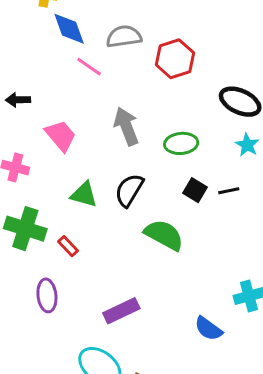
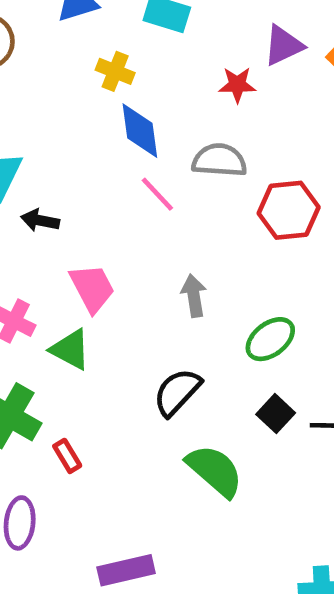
gray arrow: (126, 126) -> (194, 296), size x0.7
green ellipse: (181, 143) -> (270, 339), turned -44
green triangle: (84, 195) -> (70, 349), moved

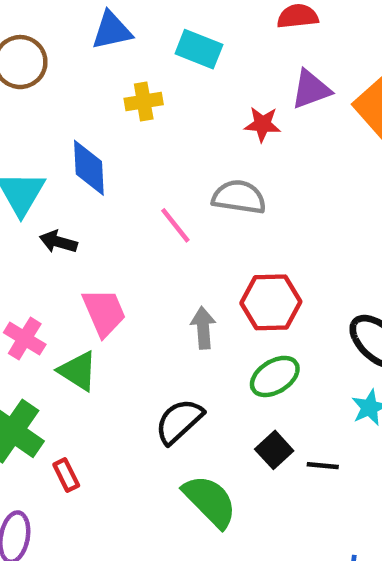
yellow cross: (115, 71) -> (144, 102), turned -36
blue diamond: (140, 131) -> (89, 168), moved
red hexagon: (289, 210) -> (271, 302), moved

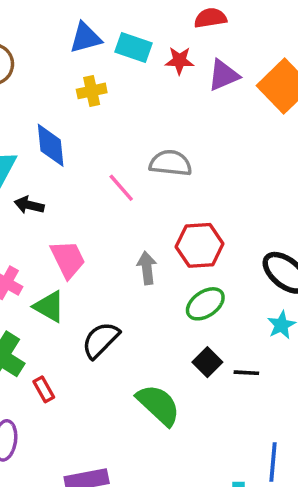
blue triangle: (112, 31) -> (85, 38), moved
red star: (262, 124) -> (179, 61), moved
black semicircle: (179, 421) -> (101, 340), moved

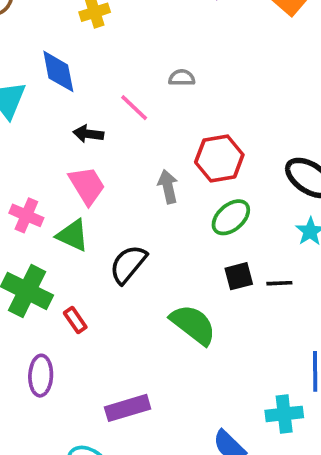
gray semicircle: (170, 163) -> (182, 78), size x0.6
black arrow: (29, 205) -> (88, 134), moved
black square: (207, 362) -> (239, 276), turned 36

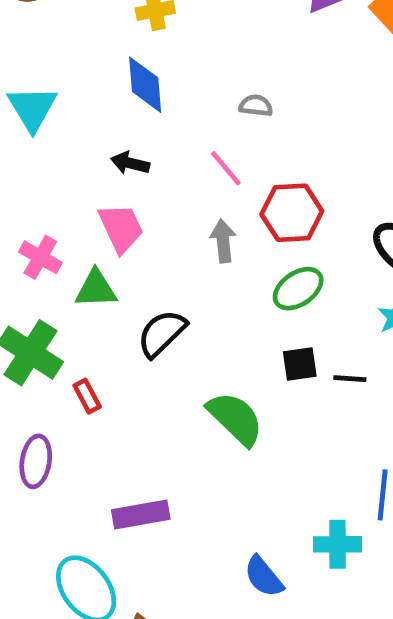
blue diamond: (58, 71) -> (145, 85), moved
pink line: (134, 108) -> (226, 168), moved
green triangle: (73, 235) -> (96, 289), turned -33

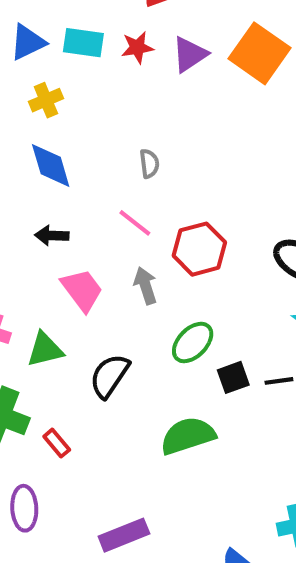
gray semicircle: (256, 106) -> (149, 164), turned 88
pink trapezoid: (121, 228) -> (82, 290), moved
green ellipse: (298, 289) -> (193, 342), moved
green semicircle: (235, 419) -> (188, 436), turned -50

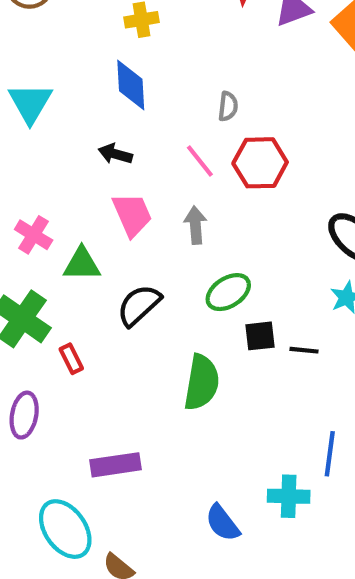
red hexagon: (199, 249) -> (260, 163), moved
green semicircle: (188, 436) -> (202, 382), turned 104

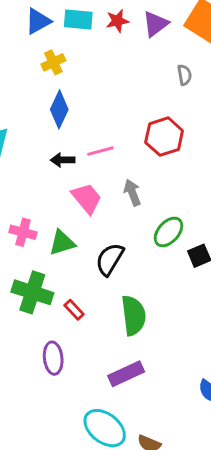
blue diamond: (131, 85) -> (59, 109), turned 45
gray semicircle: (228, 106) -> (184, 75), moved
pink line: (200, 161) -> (100, 151), moved, turned -50
green semicircle: (202, 382) -> (134, 315), moved

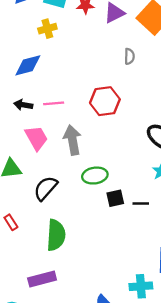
yellow cross: (53, 62) -> (47, 29), moved
blue diamond: (59, 109) -> (28, 65), turned 40
gray arrow: (132, 193) -> (72, 140), size x1.4
green ellipse: (168, 232) -> (95, 176), turned 30

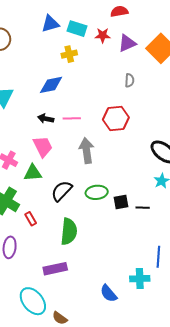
gray semicircle: (129, 56) -> (130, 80), moved
pink trapezoid: (36, 138) -> (43, 146), moved
green ellipse: (95, 176) -> (97, 192), moved

